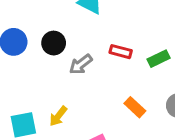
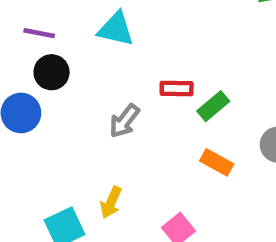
black circle: (54, 43) -> (52, 72), moved
green rectangle: (159, 59) -> (213, 106), moved

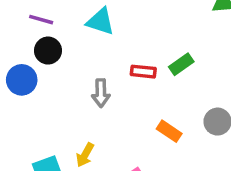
green rectangle: (213, 106) -> (181, 64), moved
gray arrow: (124, 121) -> (101, 93), turned -44

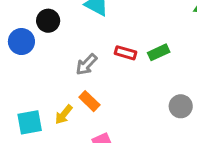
gray arrow: (101, 93) -> (86, 65), turned 35
orange rectangle: (169, 131) -> (89, 101), moved

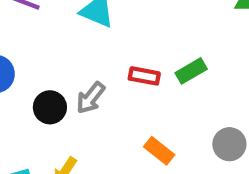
black circle: (48, 21) -> (50, 107), moved
orange rectangle: (89, 101) -> (159, 151), moved

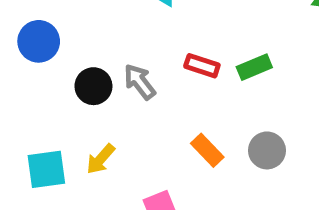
gray arrow: (91, 98) -> (140, 82), turned 96
gray circle: (229, 144) -> (267, 150), moved

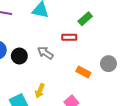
green rectangle: (254, 67) -> (85, 19), moved
black circle: (93, 86) -> (19, 56), moved

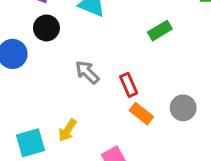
red rectangle: (69, 37) -> (129, 85), moved, turned 56
black circle: (19, 56) -> (46, 28), moved

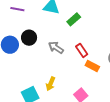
black circle: (46, 28) -> (29, 38), moved
green rectangle: (160, 31) -> (74, 19), moved

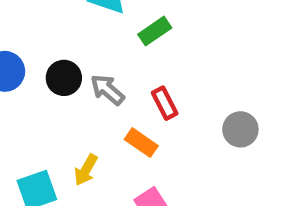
black circle: (29, 38) -> (64, 78), moved
orange rectangle: (92, 66) -> (141, 143), moved

